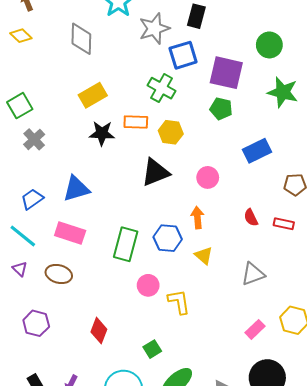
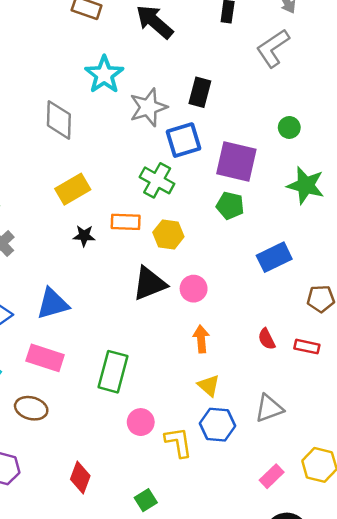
green circle: (269, 45) -> (289, 127), size x0.7
black star: (102, 133) -> (84, 236), size x0.7
pink circle: (208, 177) -> (194, 289), moved
blue hexagon: (168, 238) -> (217, 425), moved

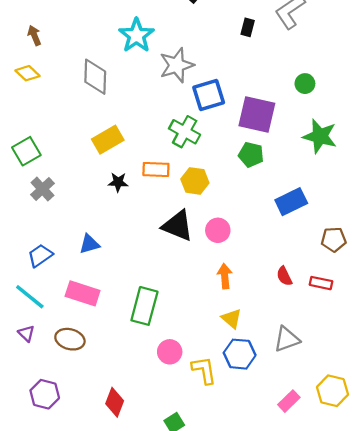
black rectangle: (200, 92) -> (248, 27), moved, size x0.7
black triangle: (150, 284) -> (178, 226), turned 44
blue triangle: (53, 304) -> (89, 244), size x0.7

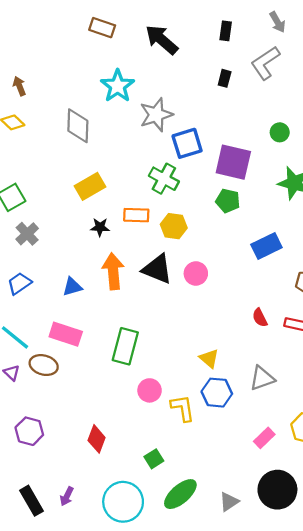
blue trapezoid: (40, 256) -> (19, 283), moved
orange arrow: (225, 276) -> (113, 271), moved, size x1.5
brown ellipse: (70, 339) -> (44, 365), moved

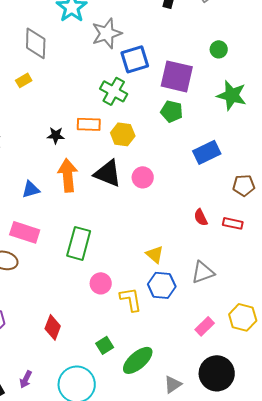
yellow rectangle: (90, 186) -> (24, 80), moved, size x0.6
green ellipse: (180, 494) -> (138, 360), moved

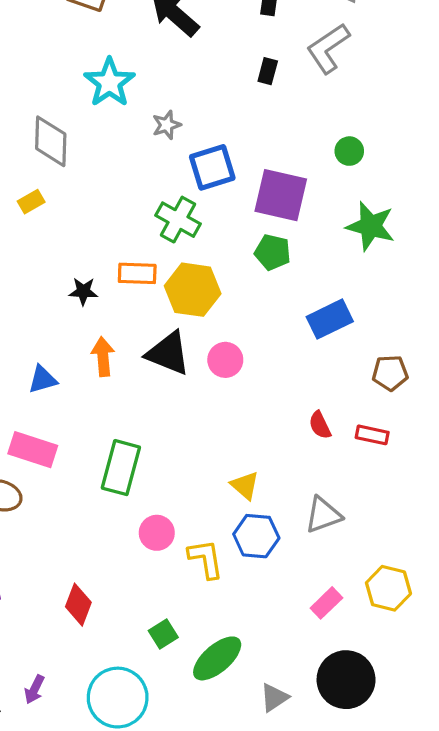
gray star: (107, 33) -> (167, 125), size x0.6
yellow hexagon: (123, 134) -> (193, 290), size x1.4
orange arrow: (68, 175) -> (103, 357), size x0.7

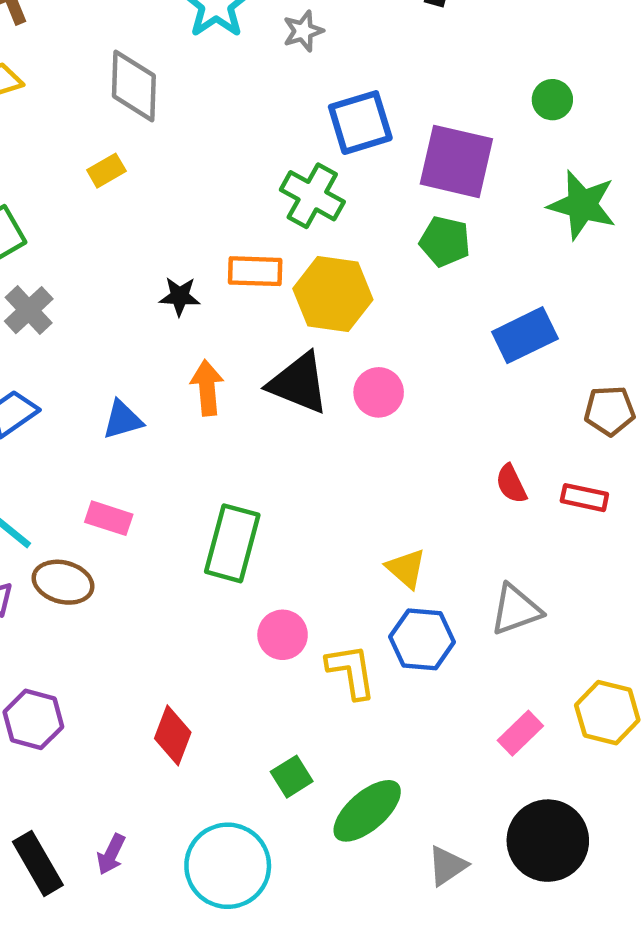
gray star: (167, 125) -> (303, 31), moved
pink rectangle: (33, 450) -> (109, 518), size x0.7

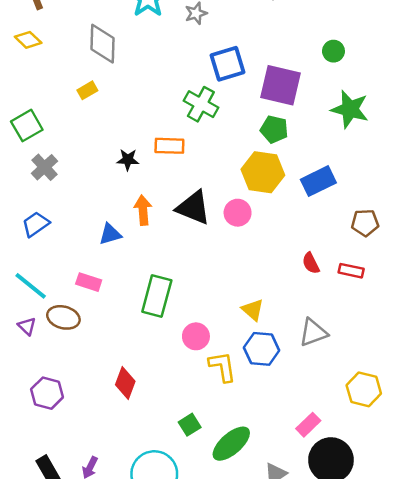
yellow hexagon: (333, 294) -> (263, 172), moved
blue triangle: (122, 420) -> (110, 234), moved
pink circle: (283, 635) -> (196, 336), moved
pink rectangle: (520, 733) -> (308, 425), moved
red diamond: (173, 735) -> (125, 383), moved

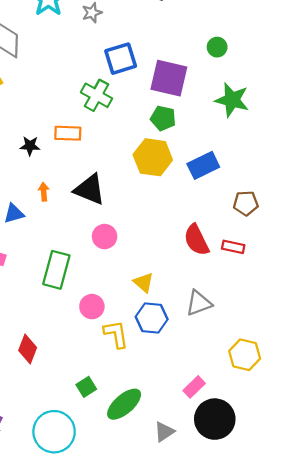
orange arrow: (143, 210) -> (44, 192), size x0.7
pink circle: (238, 213) -> (105, 237), moved
red semicircle: (311, 263) -> (196, 240), size x1.6

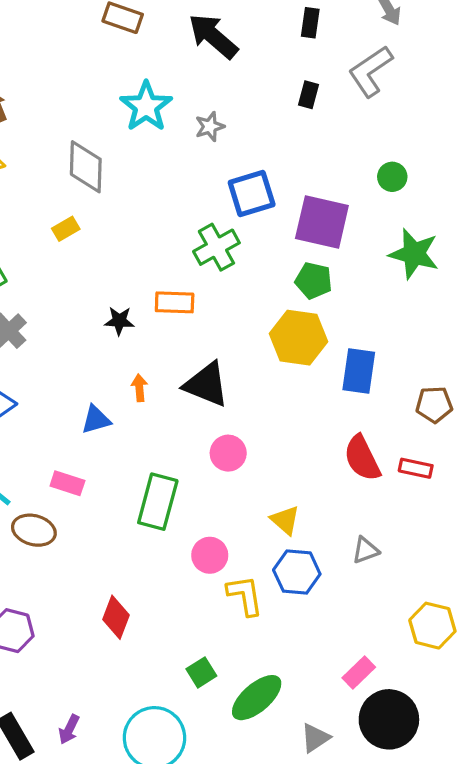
green cross: (97, 95) -> (216, 247), turned 32
blue rectangle: (203, 165) -> (359, 371), moved, turned -56
gray triangle: (199, 303) -> (365, 550), size x0.7

